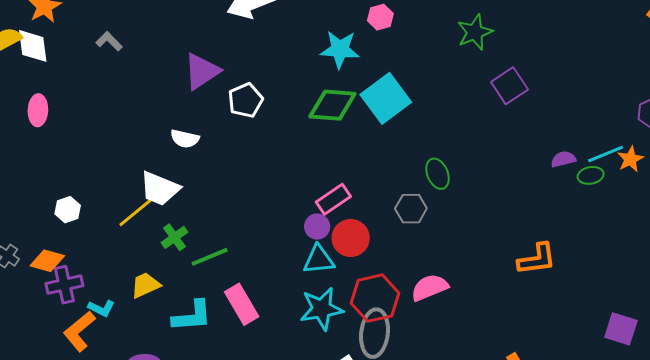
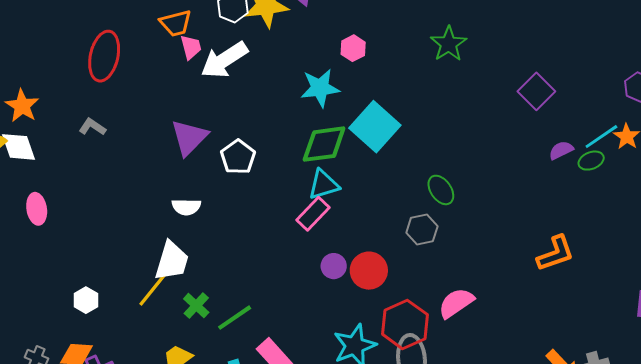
purple square: (509, 86) -> (536, 91), moved
white trapezoid: (160, 189) -> (172, 261), turned -84
pink rectangle: (333, 199) -> (313, 214), moved
cyan triangle: (319, 260) -> (324, 185), moved

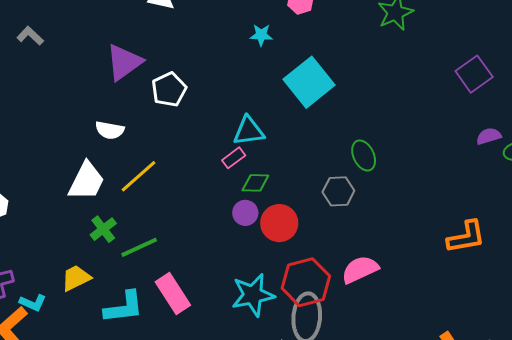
cyan star: (320, 88) -> (261, 35), size x0.6
green diamond: (324, 144) -> (255, 183), moved, size x0.6
pink rectangle: (313, 214) -> (234, 158), size x0.7
yellow line: (154, 288) -> (138, 176), moved

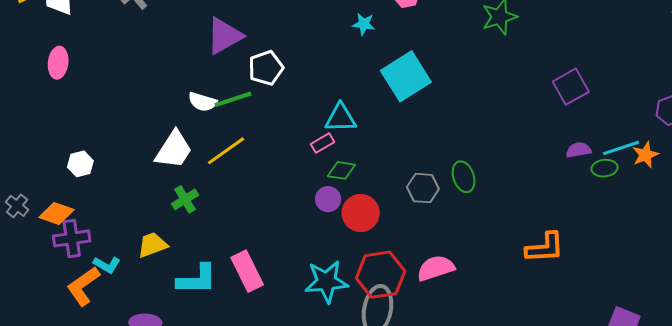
green ellipse: (364, 155) -> (464, 177), moved
green line: (139, 247) -> (233, 99), moved

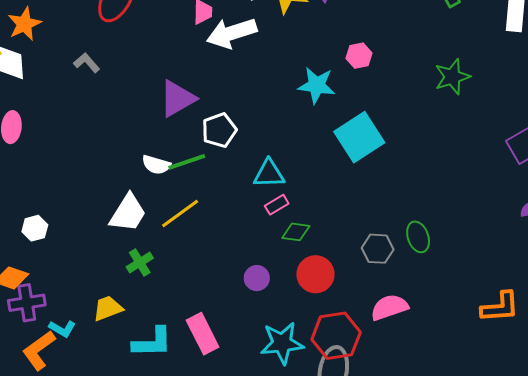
cyan star: (364, 24) -> (317, 85), size x1.6
cyan triangle: (341, 118) -> (269, 174), moved
purple circle: (328, 199) -> (257, 278), moved
pink semicircle: (436, 268) -> (389, 307), moved

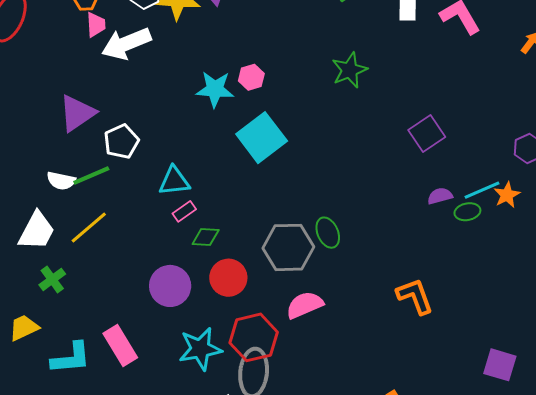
pink hexagon: (359, 56) -> (251, 77), moved
gray hexagon: (378, 249) -> (288, 247), size x1.6
purple circle: (257, 278) -> (170, 286), size x1.6
orange L-shape: (500, 307) -> (415, 296), turned -102

